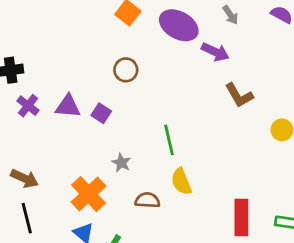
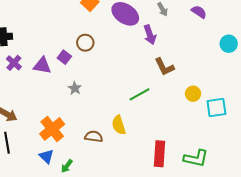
purple arrow: (215, 52) -> (150, 35), turned 42
purple square: (101, 113) -> (64, 57), moved
green line: (169, 140) -> (140, 94), moved, turned 70
gray star: (121, 163) -> (75, 88), moved

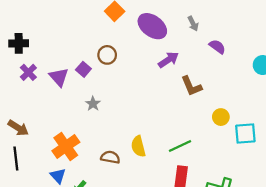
purple semicircle: (199, 12) -> (217, 47), moved
purple arrow: (150, 35) -> (168, 60), moved, turned -108
purple triangle: (42, 65) -> (59, 77), turned 36
green line: (140, 94) -> (180, 146), moved

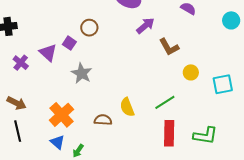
purple cross: (28, 72) -> (21, 63), moved
gray star: (93, 104) -> (82, 73), size x1.5
yellow circle: (221, 117) -> (191, 72), moved

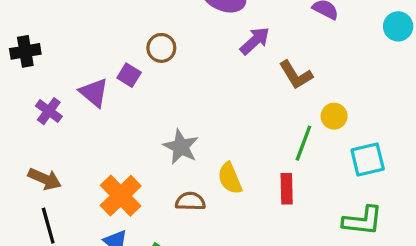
gray star: (82, 73) -> (181, 147), moved
cyan square: (223, 84) -> (368, 160), moved
green line: (165, 102) -> (303, 143), moved, turned -35
red rectangle: (169, 133) -> (287, 189), moved, size x0.7

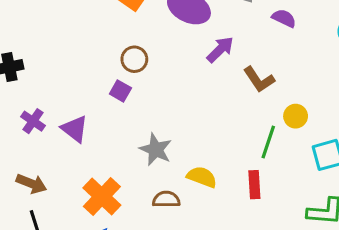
purple square: (129, 75) -> (120, 91), moved
purple triangle: (94, 93) -> (75, 129), moved
yellow semicircle: (230, 178) -> (202, 177), turned 136

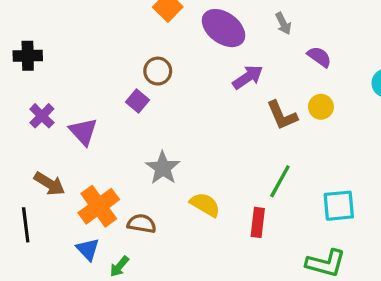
yellow circle: (296, 116) -> (321, 107), moved
brown arrow: (31, 184) -> (49, 184), moved
brown semicircle: (166, 199) -> (142, 224), moved

